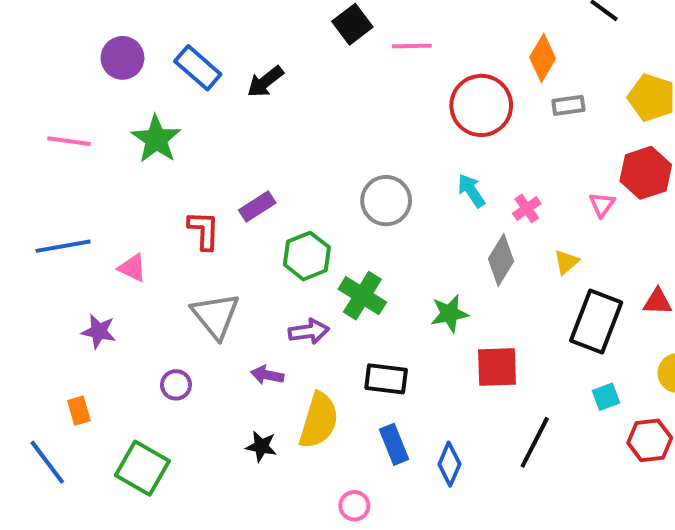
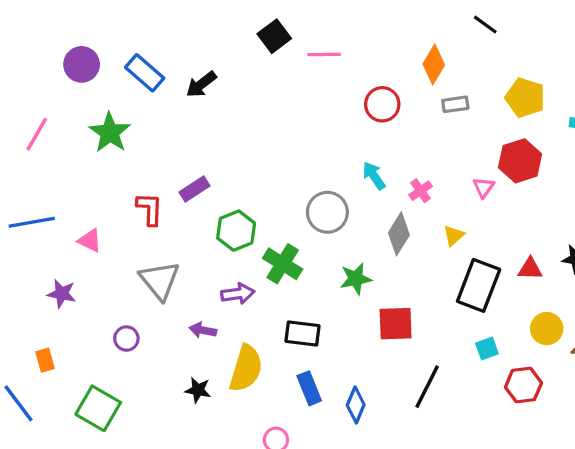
red circle: (481, 105) -> (382, 104), size x0.7
pink line: (69, 141) -> (37, 134), turned -68
gray circle: (386, 201) -> (327, 212), moved

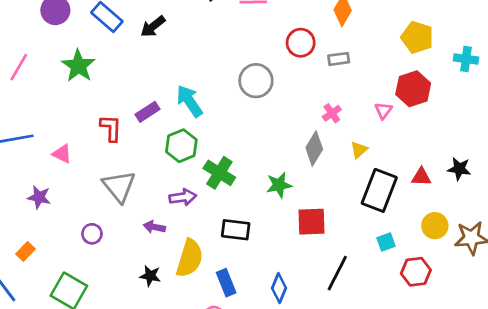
gray rectangle: (455, 104) -> (339, 59), moved
cyan arrow: (374, 176) -> (190, 101), moved, size x1.4
gray circle: (327, 212) -> (256, 81), moved
orange rectangle: (45, 360) -> (26, 251), turned 60
blue rectangle: (309, 388) -> (226, 283), moved

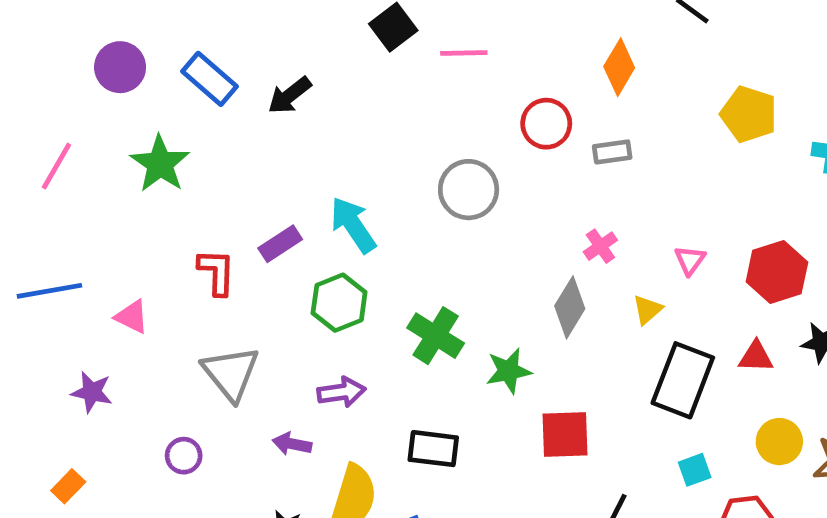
red hexagon: (413, 89) -> (777, 272), moved
pink triangle: (383, 110) -> (690, 260), moved
green cross: (219, 173) -> (436, 336), moved

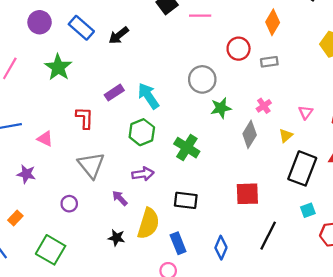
purple rectangle: (280, 244) -> (114, 93), moved
green star: (509, 371) -> (221, 108), moved
purple arrow: (292, 444) -> (120, 198), turned 35

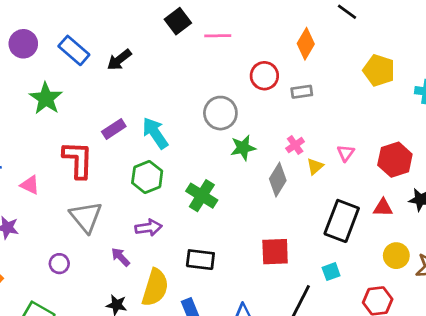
red L-shape: (85, 118) -> (78, 160), size x1.4
yellow triangle: (286, 135) -> (315, 166), moved
cyan square: (308, 210) -> (331, 272), moved

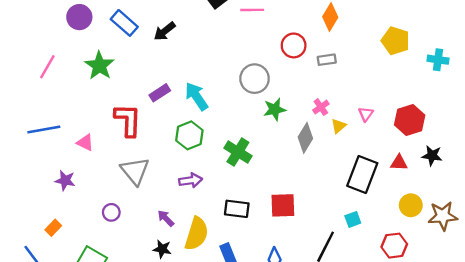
red square: (275, 252) -> (283, 205), moved
purple arrow: (121, 257) -> (166, 218), moved

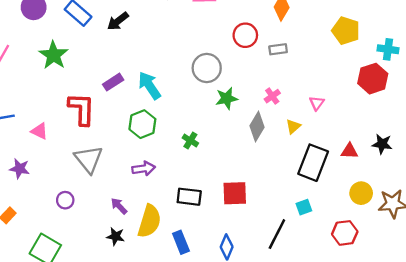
red hexagon: (410, 120) -> (373, 79), moved
yellow triangle: (339, 126) -> (293, 126), moved
green cross: (238, 152) -> (190, 141), size x0.6

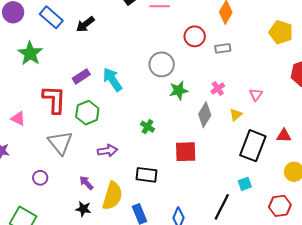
green hexagon: (142, 124) -> (87, 113), moved
red square: (235, 193) -> (186, 152), moved

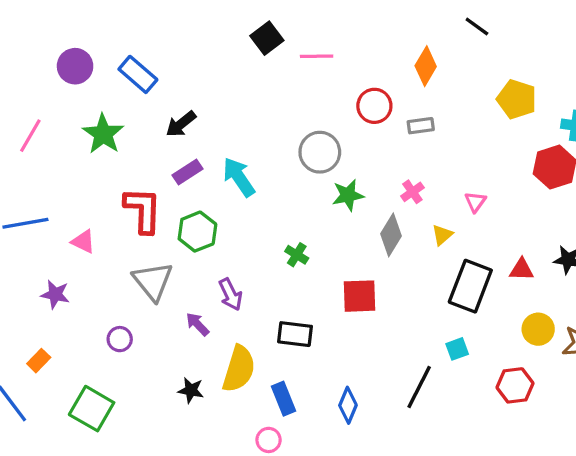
black arrow: (85, 24) -> (181, 124), moved
purple arrow: (107, 151) -> (231, 294), turned 72
purple arrow: (86, 183) -> (197, 324), moved

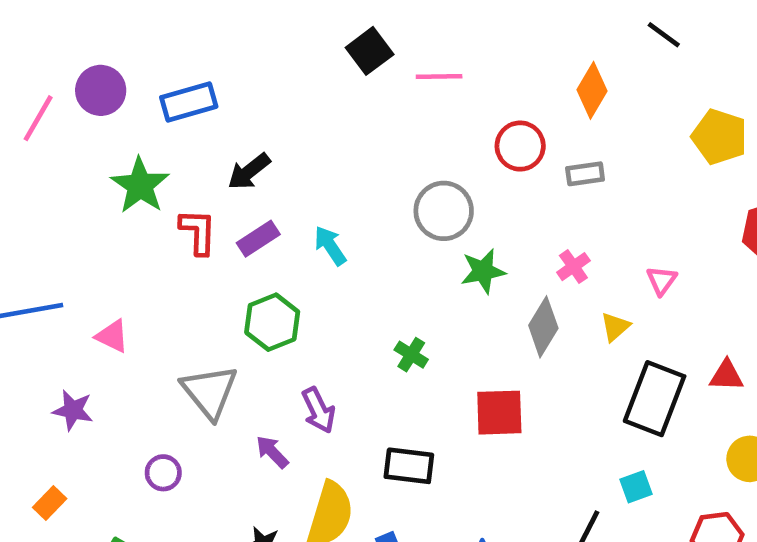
blue rectangle: (138, 74) -> (189, 102), turned -57
pink line: (30, 136) -> (38, 118), moved
cyan arrow: (239, 177) -> (330, 246), size x0.7
red L-shape: (143, 210) -> (198, 232), moved, size x0.7

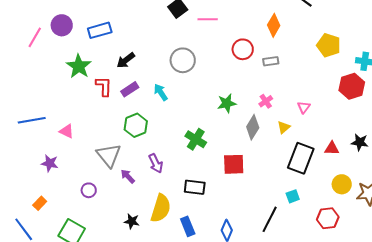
gray circle: (444, 211) -> (183, 60), moved
green cross: (411, 355) -> (196, 139), size x1.5
purple arrow: (272, 452) -> (128, 176), moved

